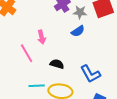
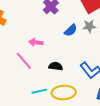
gray star: (80, 12) -> (89, 26), moved
pink arrow: (41, 37) -> (36, 42), turned 120

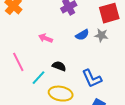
pink line: (24, 61) -> (18, 62), moved
cyan line: (39, 91) -> (38, 78), moved, turned -49

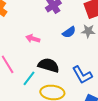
black semicircle: (59, 66) -> (49, 65), size x1.5

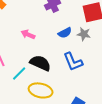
blue L-shape: (82, 75) -> (73, 62), moved

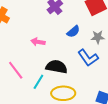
gray star: (84, 34) -> (98, 37), moved

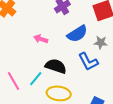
blue semicircle: (73, 32) -> (77, 34), size x1.5
pink line: (16, 70) -> (13, 81), moved

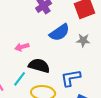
pink arrow: (41, 39) -> (22, 47), moved, turned -32
blue L-shape: (88, 62) -> (71, 78), moved, turned 110

